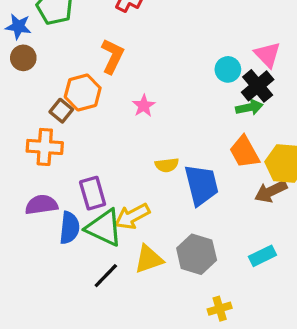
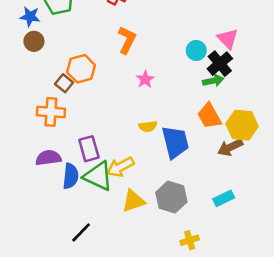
orange L-shape: (112, 56) -> (127, 40), moved
pink star: (144, 106) -> (145, 79), moved
black line: (106, 276) -> (81, 232), moved

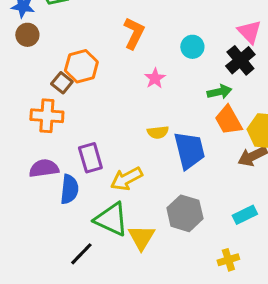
cyan circle: (196, 50) -> (192, 47), moved
green arrow: (213, 81) -> (219, 92), moved
green triangle: (98, 176) -> (111, 219), moved
yellow triangle: (133, 201) -> (141, 237), moved, turned -40
yellow cross: (190, 240) -> (228, 260), moved

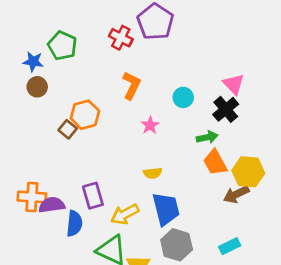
orange cross: (47, 116) -> (32, 197), moved
blue trapezoid: (189, 150) -> (166, 209), moved

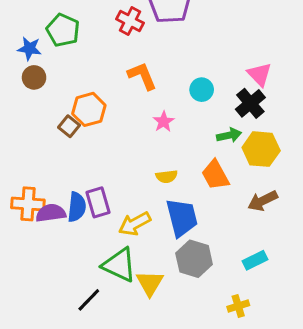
orange L-shape: (131, 85) -> (142, 76), turned -48
orange trapezoid: (215, 162) -> (215, 175), moved
yellow hexagon: (248, 172) -> (261, 149), moved
blue semicircle: (74, 224) -> (77, 207), moved

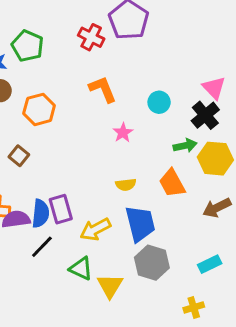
orange hexagon: (89, 109) -> (39, 109), moved
brown square: (69, 126) -> (19, 156), moved
green triangle: (119, 265) -> (81, 268), size x0.7
black line: (89, 300) -> (42, 247), moved

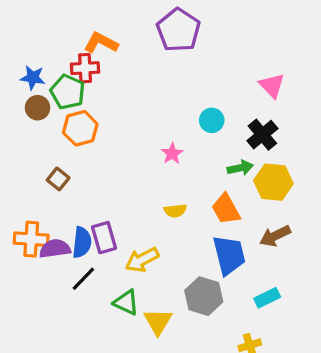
red cross: (91, 37) -> (85, 68), moved, turned -30
green pentagon: (28, 46) -> (68, 92), moved
pink triangle: (214, 88) -> (272, 86), moved
orange L-shape: (103, 89) -> (101, 43), moved, turned -40
blue trapezoid: (140, 224) -> (229, 255), moved

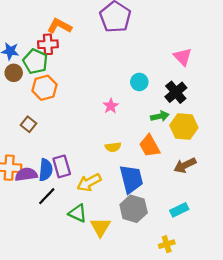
blue trapezoid: (229, 255) -> (131, 179), moved

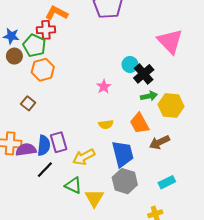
pink triangle: (183, 57) -> (170, 41), size x1.5
black cross: (176, 92) -> (144, 74), moved
brown arrow: (185, 165) -> (159, 142), moved

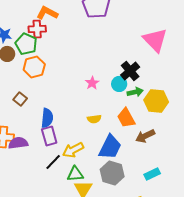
cyan circle: (130, 64) -> (119, 84), moved
blue semicircle: (44, 145) -> (47, 118), moved
blue trapezoid: (123, 154) -> (110, 147), turned 40
black line: (45, 170) -> (53, 162), moved
green triangle: (73, 185) -> (75, 174), moved, turned -30

